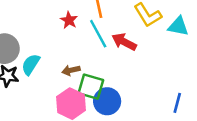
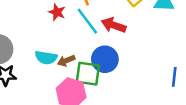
cyan semicircle: (31, 64) -> (46, 58), moved, turned -105
blue circle: (107, 101) -> (105, 59), moved

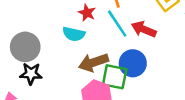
cyan semicircle: (46, 58) -> (74, 34), moved
brown arrow: (66, 61) -> (93, 62), size x1.6

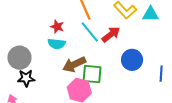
red star: (87, 13) -> (57, 27), moved
red arrow: (144, 29) -> (111, 34), turned 126
blue circle: (133, 63) -> (132, 60), moved

